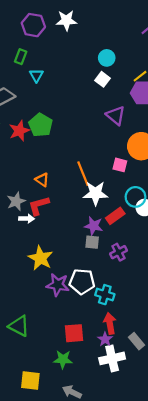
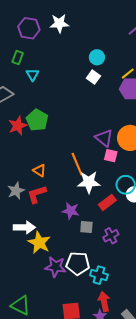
purple triangle: (116, 115) -> (104, 138), moved
white arrow: (27, 219) -> (24, 227), moved, size x1.5
purple star: (94, 226) -> (71, 211), moved

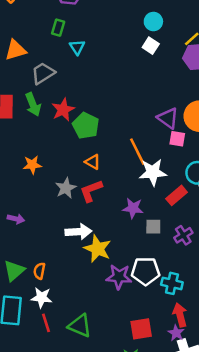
green pentagon: (37, 120) -> (86, 126), moved

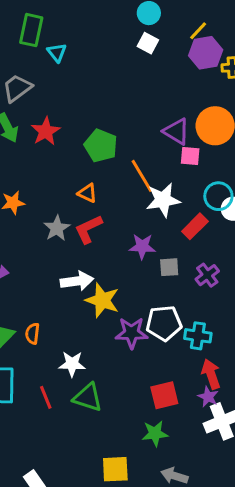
green rectangle: (58, 28) -> (31, 30), size x1.5
green pentagon: (86, 126) -> (101, 146), moved
white star: (41, 298) -> (72, 364), moved

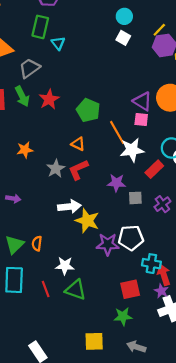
pink square: (190, 156) -> (141, 119), moved
cyan cross: (198, 336) -> (151, 264), moved

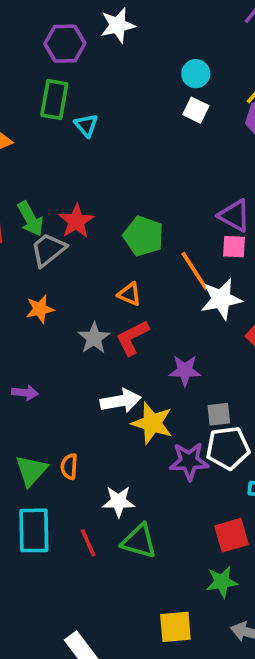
gray trapezoid: (29, 68) -> (48, 250), moved
purple star: (116, 183) -> (185, 370), moved
gray square: (135, 198) -> (219, 414), moved

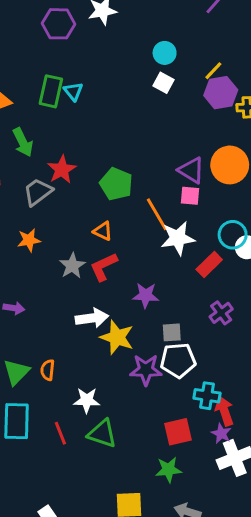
green rectangle: (54, 99) -> (51, 91), moved
green arrow: (30, 219) -> (23, 142), moved

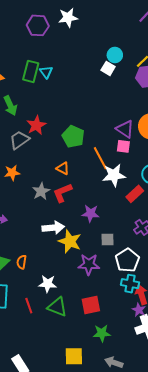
cyan circle: (165, 53) -> (115, 55), moved
white pentagon: (178, 360) -> (127, 260), moved, turned -30
red square: (178, 432) -> (91, 305), moved

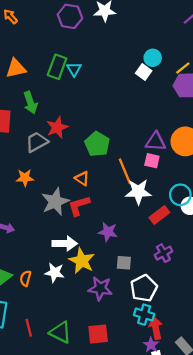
purple triangle: (125, 129) -> (156, 142), turned -36
gray star: (41, 191) -> (55, 202), size x1.4
white star: (48, 284) -> (55, 272), moved

